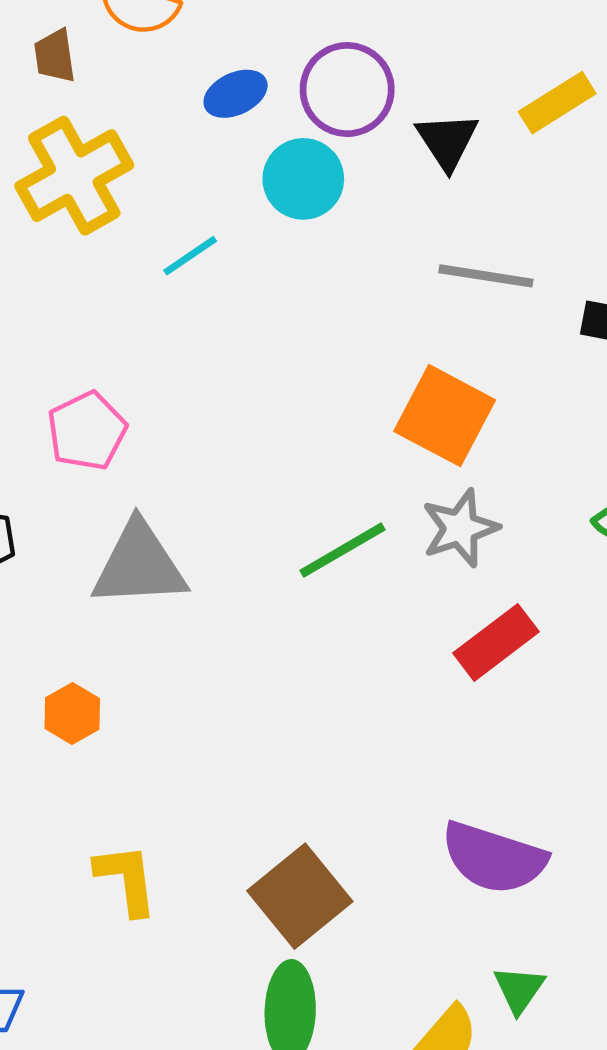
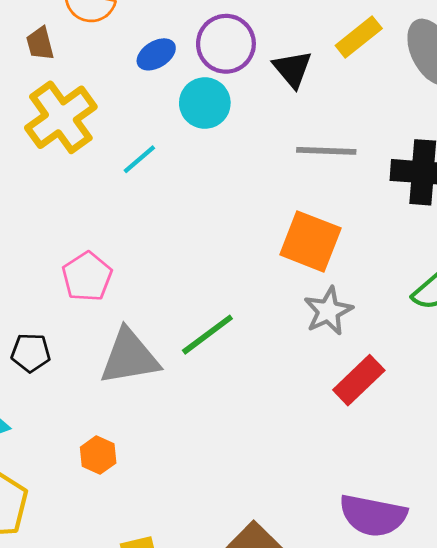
green line: (343, 550) -> (207, 335), moved

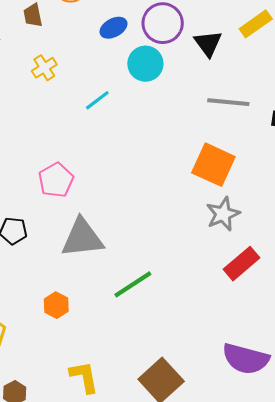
yellow cross: (61, 117) -> (44, 68), size x0.5
green line: (207, 335) -> (133, 284), moved

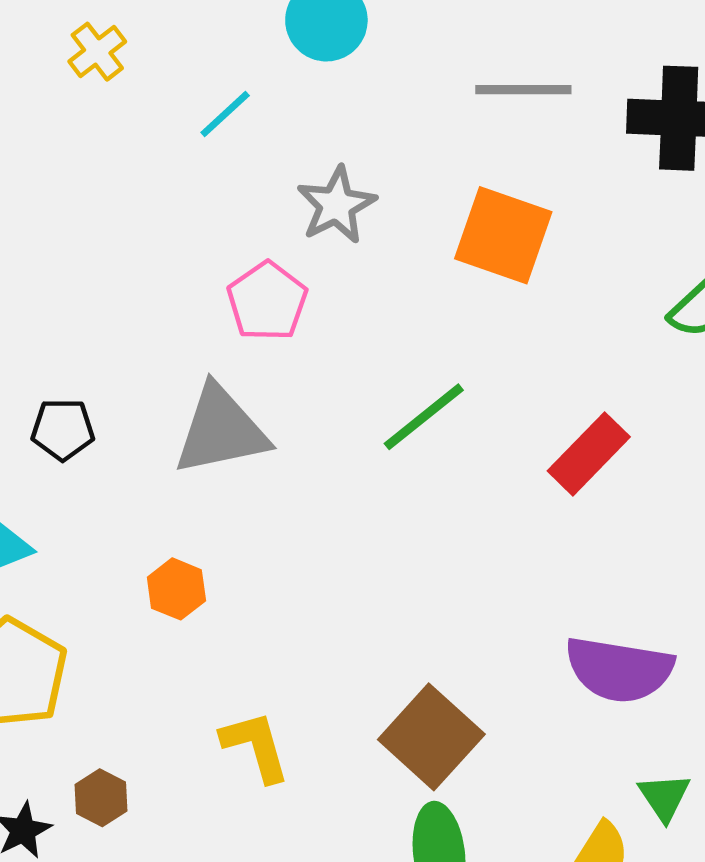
pink pentagon: (56, 180) -> (267, 301), moved
gray star: (223, 214) -> (336, 205), moved
green line: (133, 284) -> (424, 417), moved

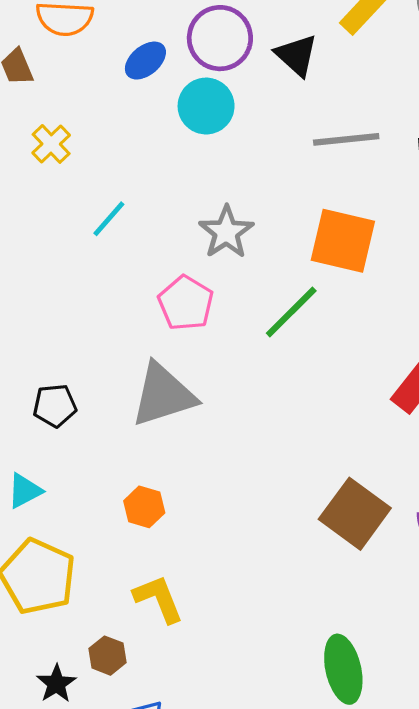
cyan line: (225, 114) -> (109, 219), moved
green line: (424, 417) -> (291, 312), moved
brown square: (431, 737) -> (355, 514), moved
yellow L-shape: (256, 746) -> (158, 599), moved

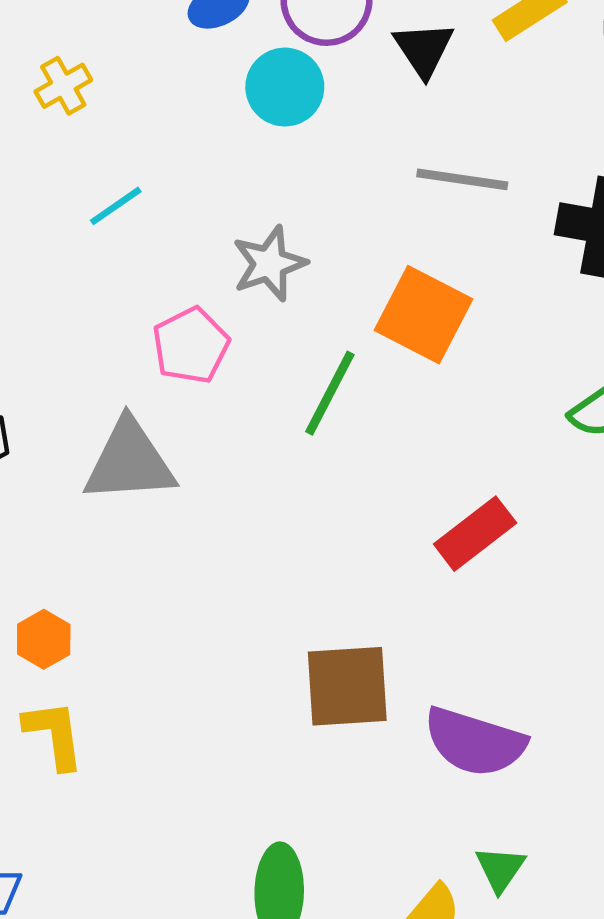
green line: (291, 312) -> (330, 393), turned -32
orange hexagon: (144, 507) -> (44, 639), moved
brown square: (355, 514) -> (347, 686), turned 36

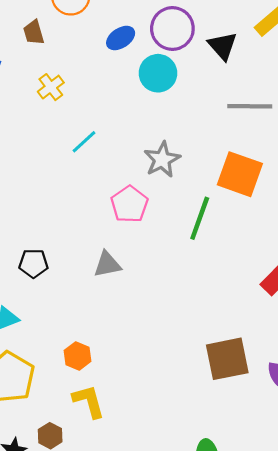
gray triangle: (129, 461) -> (107, 264), size x0.6

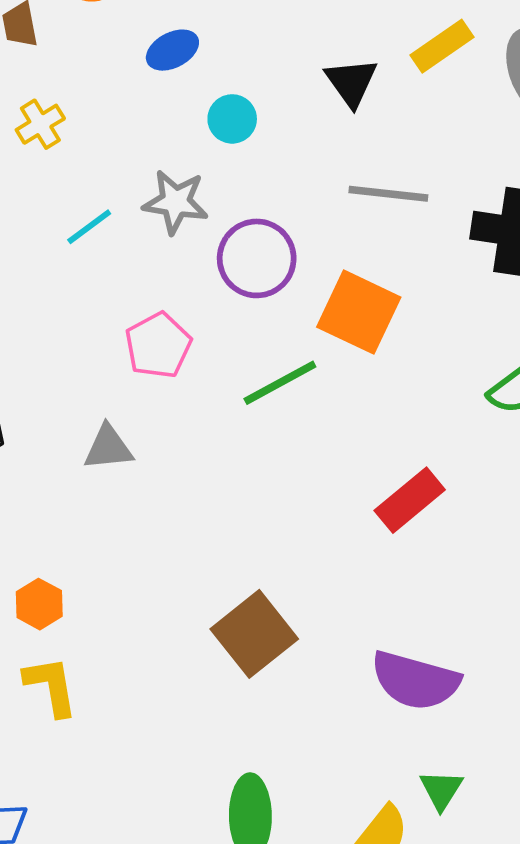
purple circle: (172, 29) -> (257, 258), moved
cyan circle: (158, 73) -> (232, 119), size x0.7
gray star: (162, 160) -> (176, 202), moved, turned 30
green line: (200, 218) -> (280, 383), turned 36
brown square: (227, 359) -> (254, 634), moved, turned -33

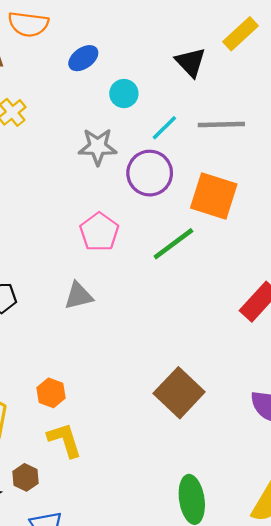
cyan line: (89, 227) -> (164, 128), moved

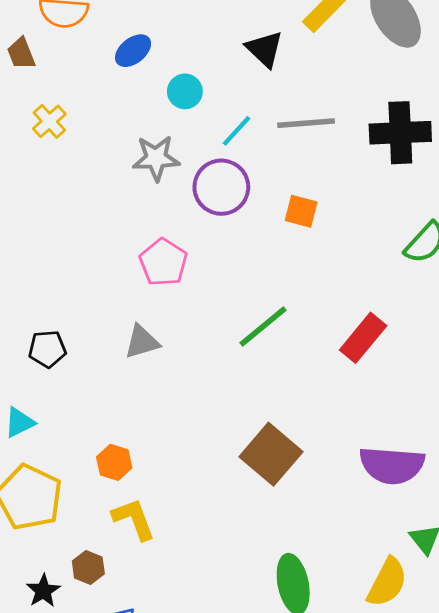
orange square: (214, 196) -> (301, 211), size x0.6
green line: (173, 244) -> (263, 326), moved

